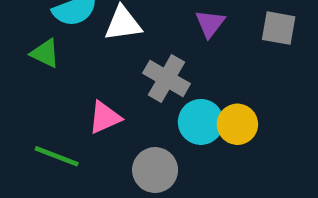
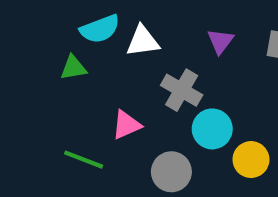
green triangle: (45, 53) -> (73, 68), turned -36
yellow circle: (237, 124) -> (251, 160), moved

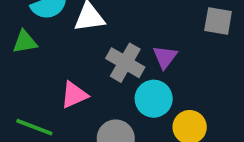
purple triangle: (220, 41) -> (165, 57), moved

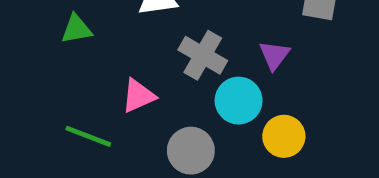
purple triangle: (165, 57) -> (274, 55), moved

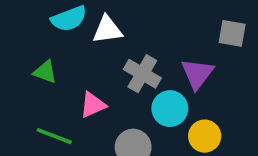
green triangle: (76, 29) -> (45, 72), moved, turned 30
purple triangle: (274, 55) -> (197, 74), size x1.4

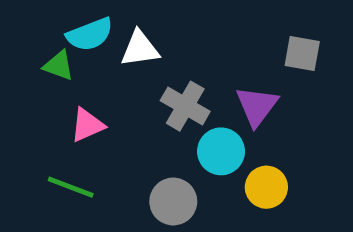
green triangle: (45, 72) -> (59, 65), moved
pink triangle: (93, 105) -> (87, 125), moved

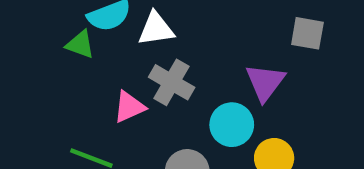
gray cross: (185, 106) -> (172, 82), moved
pink triangle: (87, 125) -> (129, 107), moved

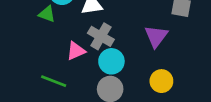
cyan circle: (232, 125) -> (111, 61), moved

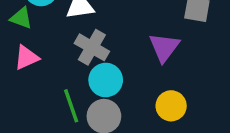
pink triangle: (76, 51) -> (26, 58), moved
green line: (54, 81) -> (71, 106), moved, turned 50

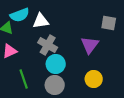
green line: (71, 106) -> (24, 79), moved

